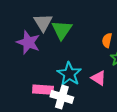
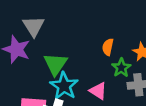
green triangle: (62, 30) -> (55, 64), moved

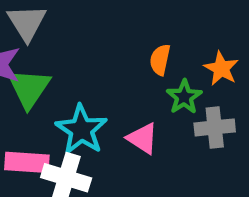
green triangle: (55, 64) -> (29, 88), moved

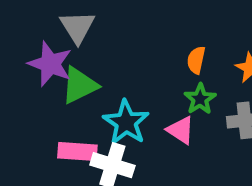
green triangle: (29, 88) -> (79, 85), turned 30
green star: (184, 97) -> (200, 99), moved

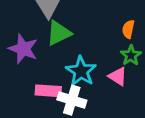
purple star: (50, 64) -> (23, 49), moved
green triangle: (79, 85) -> (59, 33), moved

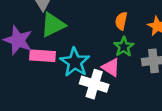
pink rectangle: (48, 91) -> (43, 56), moved
white cross: (72, 100) -> (94, 84), moved

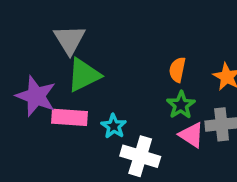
cyan star: (75, 62) -> (114, 126), size x0.6
pink triangle: (111, 67) -> (191, 135), moved

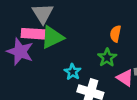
green star: (181, 105) -> (107, 58), moved
pink rectangle: (70, 117) -> (33, 34), moved

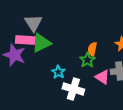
orange semicircle: (115, 34) -> (92, 49), moved

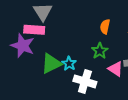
green triangle: (41, 43) -> (51, 64), moved
orange semicircle: (92, 49) -> (105, 27), moved

